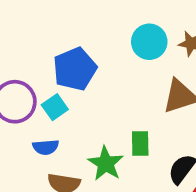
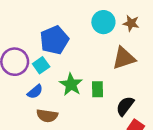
blue semicircle: (46, 147) -> (35, 92), turned -35
green star: (106, 163) -> (71, 84), moved

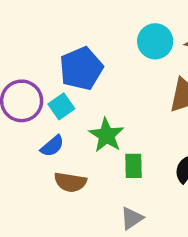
green rectangle: (97, 89) -> (134, 166), moved

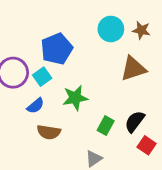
green star: (106, 135) -> (75, 98), turned 30
green rectangle: (134, 166) -> (106, 126), moved, turned 30

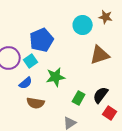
brown star: (141, 30) -> (106, 17), moved

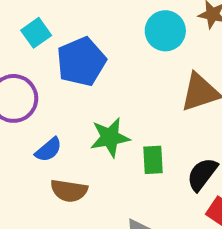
cyan square: (31, 61) -> (36, 33), moved
green rectangle: (79, 98) -> (153, 160), moved, turned -32

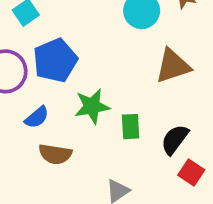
blue pentagon: (81, 62) -> (55, 60), moved

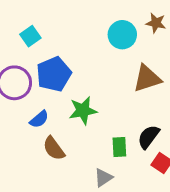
green rectangle: (131, 127) -> (119, 147), moved
brown semicircle: (55, 154) -> (54, 148), turned 45

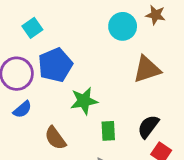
blue semicircle: (39, 119) -> (22, 109), moved
green rectangle: (119, 147) -> (108, 131), moved

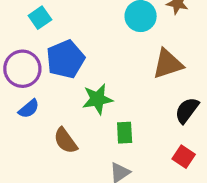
black semicircle: (148, 127) -> (187, 110), moved

